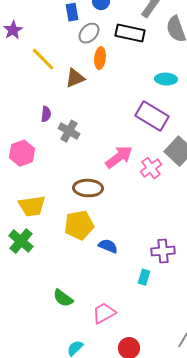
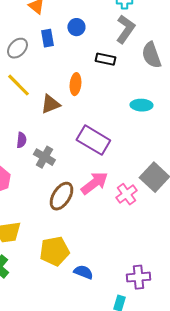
gray ellipse: (89, 33) -> (17, 48), moved
black rectangle: (130, 33) -> (105, 59), size x0.7
purple rectangle: (152, 116) -> (93, 140), moved
brown ellipse: (88, 188) -> (61, 196), moved, turned -60

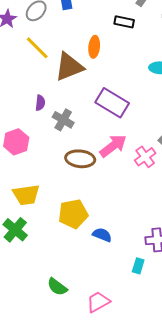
brown triangle: (50, 104) -> (69, 67), size x1.5
brown ellipse: (61, 196) -> (80, 159), turned 64

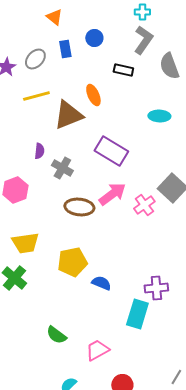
orange ellipse: (94, 47) -> (93, 95), turned -30
yellow line: (37, 48) -> (36, 96), turned -60
cyan rectangle: (138, 266) -> (137, 314), size x1.8

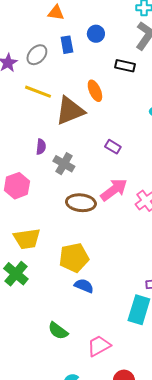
orange triangle: (54, 17) -> (56, 13), turned -30
yellow line: (36, 96) -> (38, 92), turned 36
purple rectangle: (111, 151) -> (113, 147), size x0.5
blue semicircle: (101, 283) -> (84, 286), moved

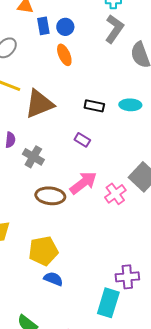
blue rectangle: (67, 45) -> (43, 26), moved
black rectangle: (125, 66) -> (94, 106), moved
orange ellipse: (95, 91) -> (64, 55), moved

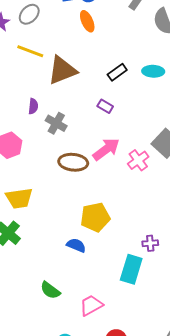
black rectangle: (94, 106) -> (117, 72), turned -48
yellow pentagon: (43, 251) -> (95, 217), moved
purple cross: (127, 277) -> (150, 243), size x0.7

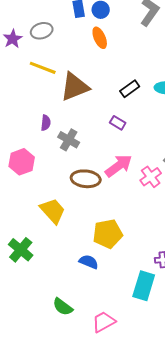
gray ellipse: (29, 14) -> (42, 31), turned 30
yellow trapezoid: (19, 198) -> (53, 211), moved, turned -124

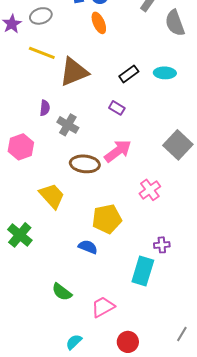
pink cross: (151, 177) -> (150, 190), moved

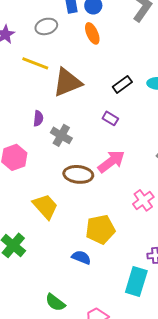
gray ellipse: (41, 16) -> (46, 26), moved

